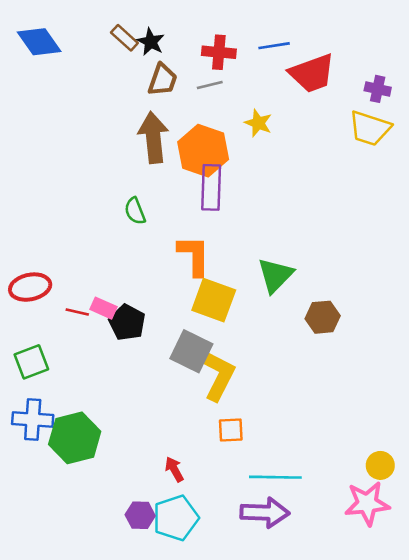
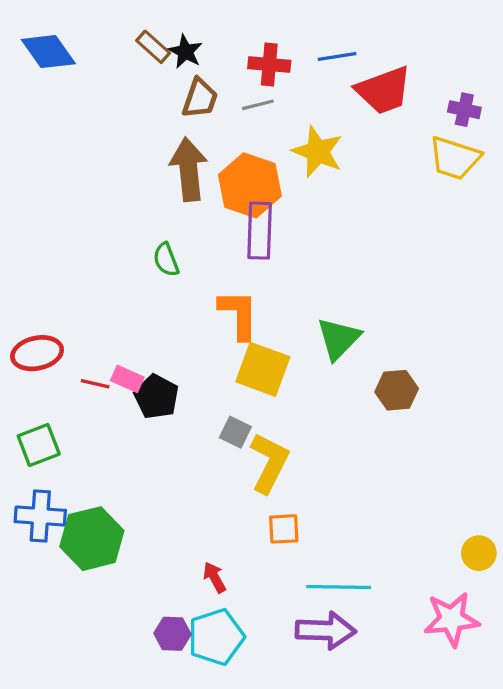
yellow star: (258, 123) -> (318, 152), size x1.5
gray square: (191, 351) -> (235, 432), size x0.6
yellow circle: (380, 465) -> (479, 553), moved

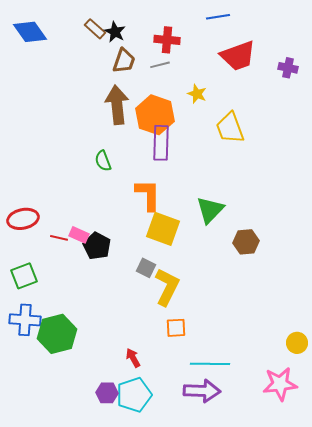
blue line: (337, 56) -> (218, 17), moved
yellow star: (318, 152) -> (197, 94), size x0.6
yellow trapezoid: (455, 158) -> (230, 128), moved, turned 52

